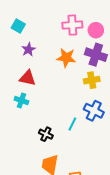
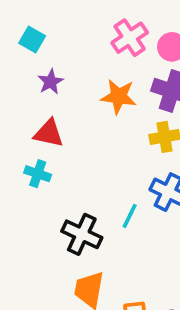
pink cross: (72, 25) -> (130, 38), turned -30
black cross: (46, 134) -> (82, 234), size x1.5

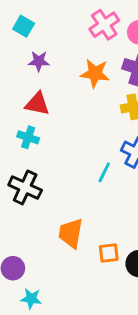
purple star: (51, 82) -> (39, 61), turned 30
black cross: (82, 234) -> (25, 188), moved

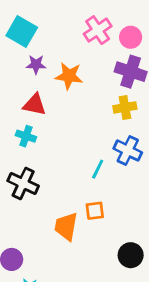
cyan square: (24, 26) -> (22, 31), size x1.5
orange star: (95, 73) -> (69, 76), moved
orange square: (109, 253) -> (95, 211), moved

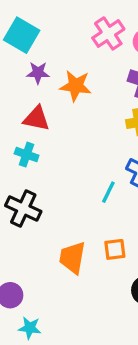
orange square: (95, 211) -> (115, 249), moved

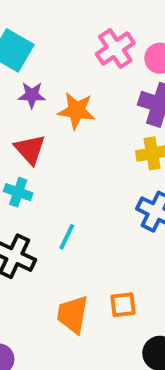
red triangle: (36, 119) -> (30, 149), turned 36
cyan line: (108, 192) -> (67, 237), moved

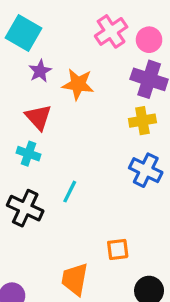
purple star: (32, 95) -> (40, 71), turned -30
orange trapezoid: (73, 314) -> (75, 279), moved

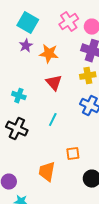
cyan square: (24, 33) -> (28, 23), moved
red triangle: (38, 117) -> (54, 83), moved
cyan line: (70, 192) -> (53, 120), moved

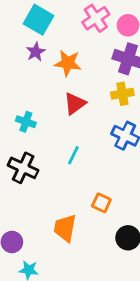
red triangle: (54, 83) -> (75, 104), turned 36
orange square: (73, 154) -> (101, 203), turned 32

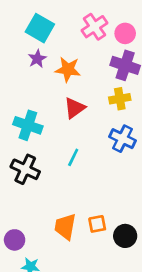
cyan cross: (26, 122) -> (28, 125), size x1.5
orange square: (101, 203) -> (97, 224), moved, turned -36

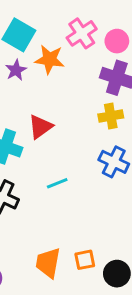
orange star: (68, 69) -> (50, 59), moved
red triangle: (75, 108) -> (40, 127), moved
cyan line: (73, 157) -> (57, 183), turned 42

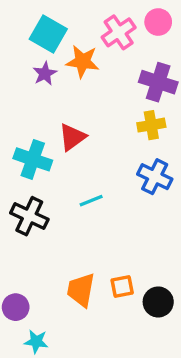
pink circle: (117, 41) -> (158, 22), moved

